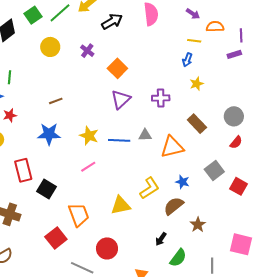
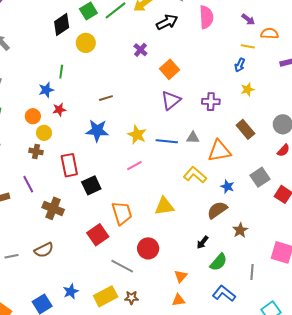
yellow circle: (50, 47) -> (86, 43), moved
yellow L-shape: (149, 188) -> (195, 175), moved, turned -110
black square: (46, 189) -> (91, 185), turned 30

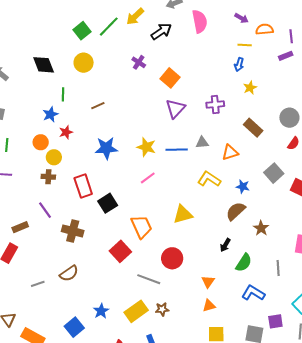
black diamond: (62, 25) -> (44, 65), moved, turned -70
brown line: (106, 98) -> (98, 106), moved
orange triangle: (219, 151) -> (230, 152), size x0.7

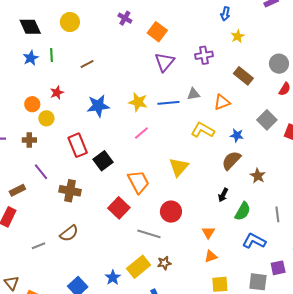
blue star: (50, 114) -> (31, 58), moved
brown cross: (48, 177) -> (29, 140), moved
yellow triangle: (183, 214) -> (179, 167), turned -30
blue star: (101, 311) -> (113, 278), moved

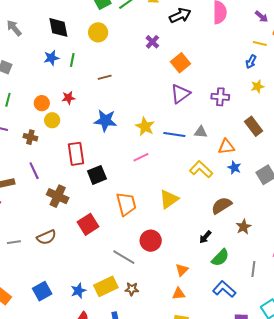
blue star: (237, 135) -> (234, 168), moved
red square: (119, 208) -> (88, 224), moved

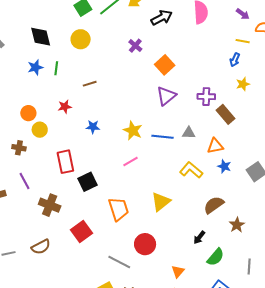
red star: (68, 98) -> (65, 107), moved
blue star: (105, 121) -> (93, 127), size x0.6
brown rectangle: (254, 126) -> (226, 114), moved

